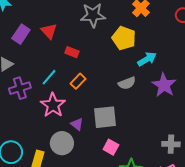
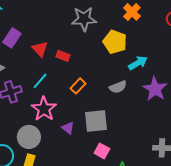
red triangle: (49, 31) -> (40, 49), moved
orange rectangle: (78, 81) -> (78, 86), moved
gray circle: (62, 143) -> (29, 137), moved

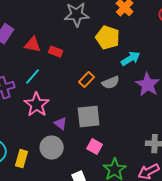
red triangle: (40, 49) -> (33, 45), turned -36
orange rectangle: (78, 86) -> (87, 80), moved
gray circle: (29, 137) -> (52, 148), moved

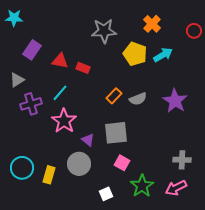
cyan arrow: (131, 59) -> (163, 55), moved

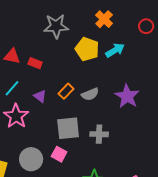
purple triangle: (88, 140) -> (40, 96), moved
gray cross: (182, 160) -> (99, 134), moved
pink square: (122, 163) -> (59, 154), moved

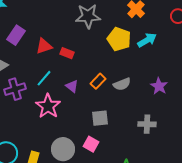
red triangle: (12, 56) -> (44, 46), turned -30
purple star: (127, 96) -> (159, 86), size x0.7
gray square: (68, 128) -> (100, 118), size x0.7
gray cross: (99, 134) -> (147, 124), moved

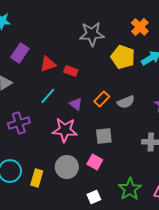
purple cross: (15, 89) -> (19, 123), moved
pink star: (48, 106) -> (65, 130), moved, turned -30

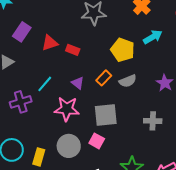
yellow pentagon: (123, 57) -> (123, 50), moved
cyan line: (48, 96) -> (45, 84), moved
gray square: (104, 136) -> (106, 115), size x1.4

